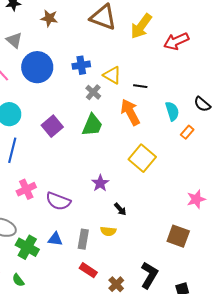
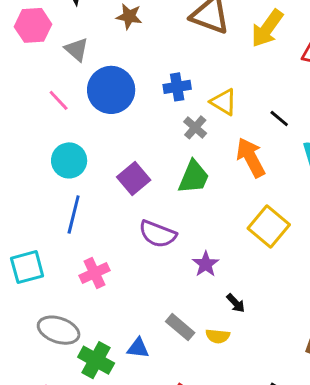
black line: (140, 86) -> (279, 118), moved, turned 32
purple semicircle: (58, 201) -> (158, 234), moved
gray rectangle: (83, 239) -> (180, 327), moved, turned -60

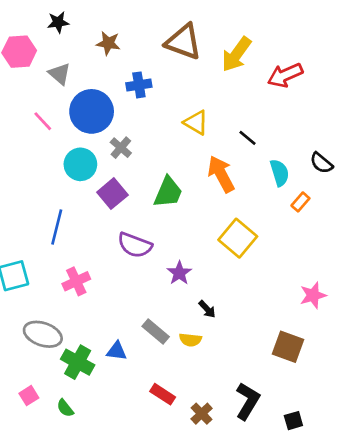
blue cross: (177, 87) -> (139, 85), moved
gray cross: (195, 127) -> (121, 148), moved
cyan circle: (69, 160) -> (80, 164), moved

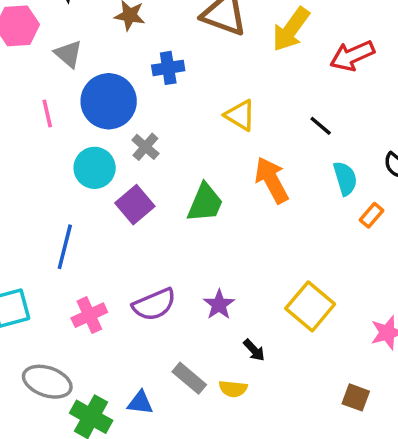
pink line: (43, 121) -> (47, 114), turned 30
black line: (248, 138) -> (321, 126), moved
yellow square: (238, 238) -> (310, 306), moved
purple semicircle: (135, 245) -> (154, 305), moved, turned -44
brown square: (288, 347) -> (356, 397), size x0.7

